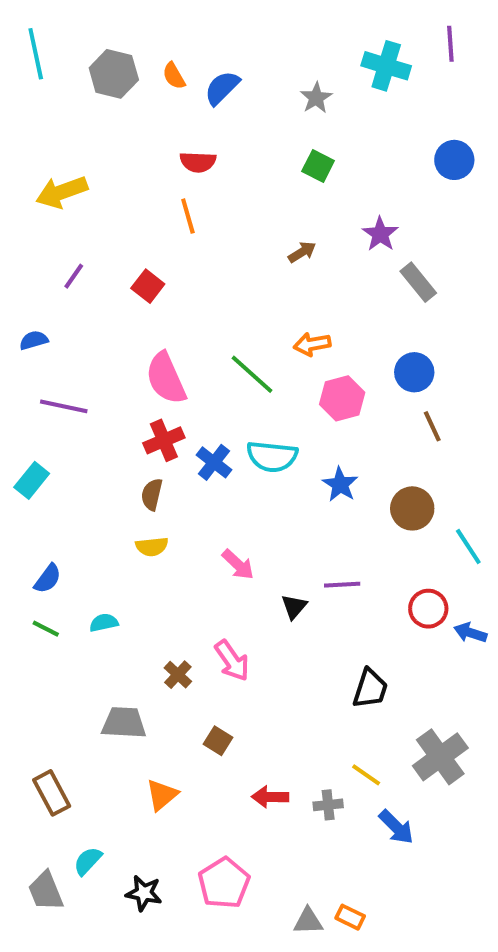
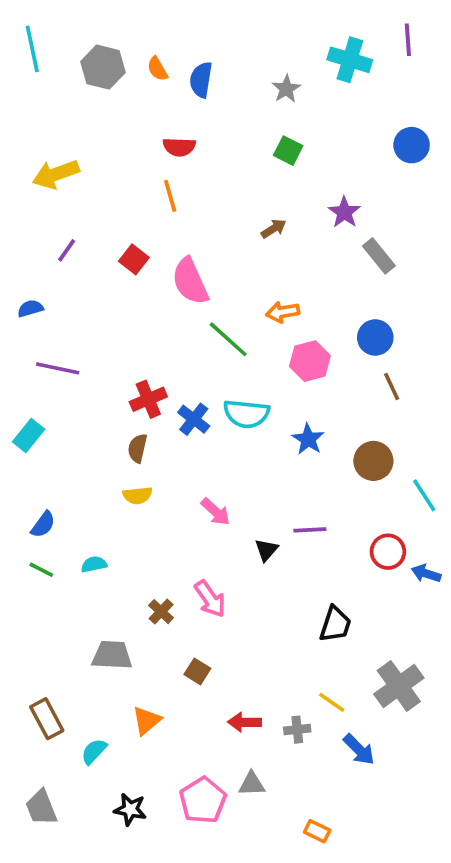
blue semicircle: (222, 88) -> (201, 80), turned -36
pink semicircle: (166, 378) -> (190, 281), moved
cyan semicircle: (88, 861) -> (94, 751), moved
gray triangle: (308, 921) -> (252, 784), moved

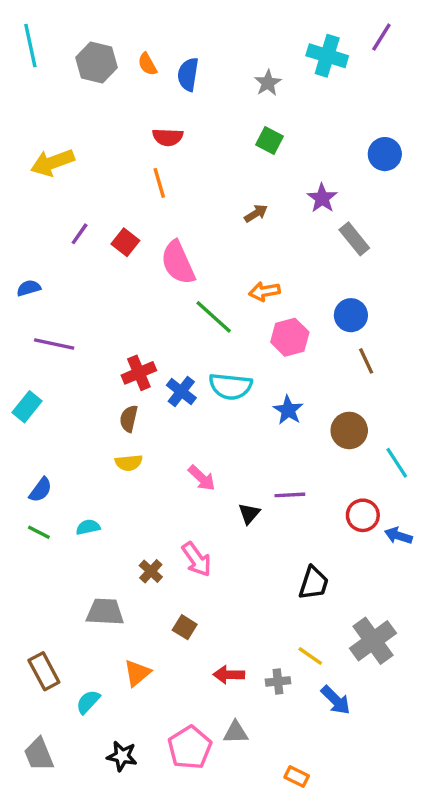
purple line: (408, 40) -> (381, 37), turned 36
blue circle: (412, 145) -> (385, 154), moved
purple line: (67, 250) -> (80, 234), moved

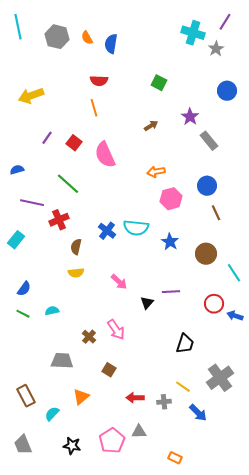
gray star: (268, 83) -> (216, 49), moved
green line: (214, 317) -> (68, 184), moved
red cross: (139, 373) -> (59, 220), moved

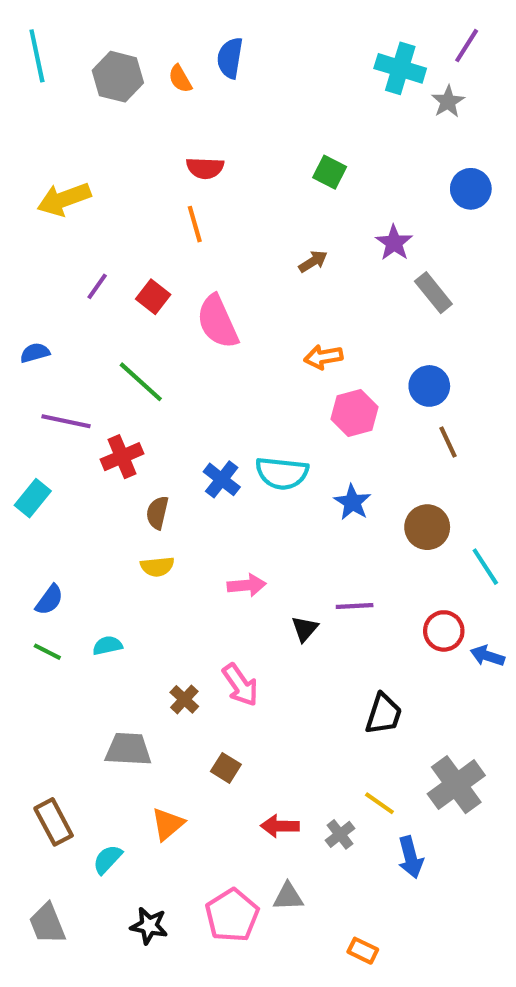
blue semicircle: (111, 44) -> (230, 58), moved
pink arrow: (119, 282) -> (247, 585), turned -48
gray cross: (164, 402) -> (340, 834), turned -32
blue arrow: (198, 413) -> (411, 857), turned 30

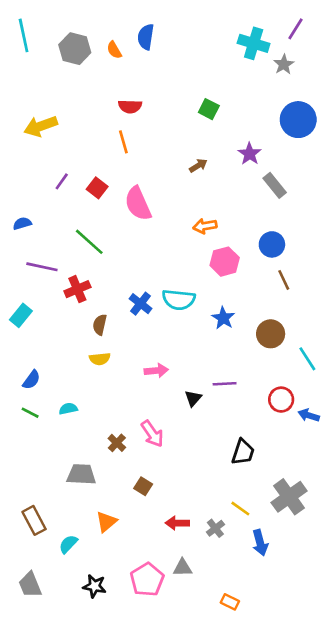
blue circle: (471, 189) -> (298, 120), size x1.4

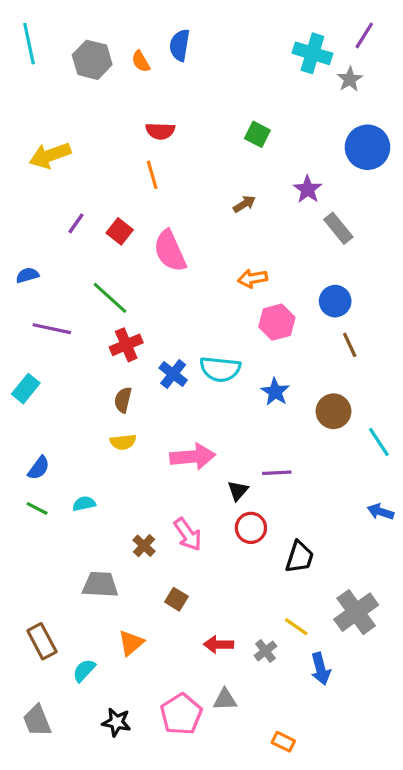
red cross: (77, 289) -> (126, 345), moved
pink arrow: (156, 371) -> (193, 457), size x1.5
red circle: (281, 400) -> (251, 528), moved

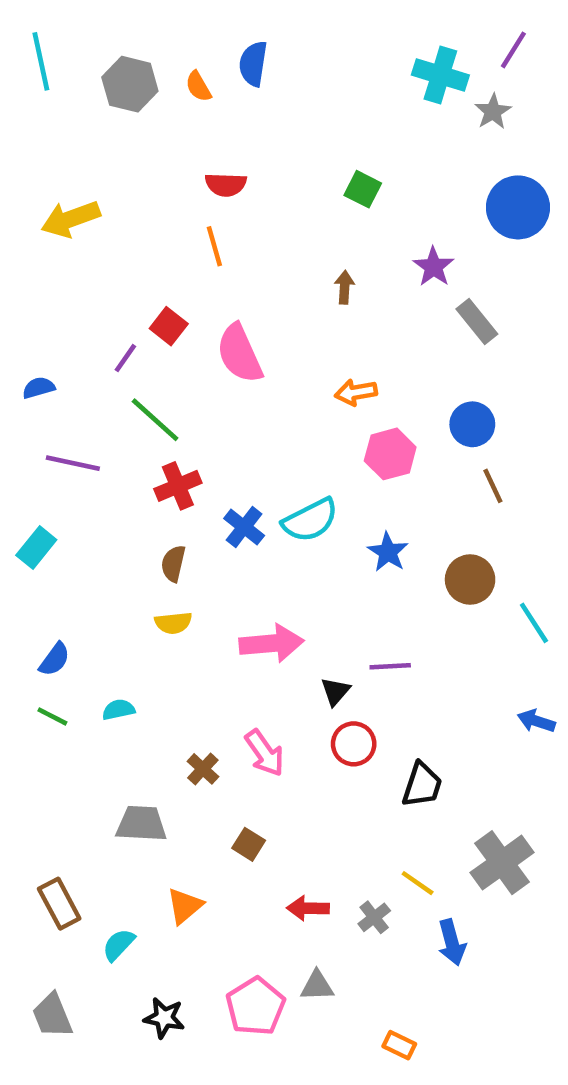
brown arrow: (244, 204) -> (344, 287), turned -55
purple line: (76, 223) -> (125, 358), moved
cyan semicircle: (220, 369) -> (310, 520), turned -33

